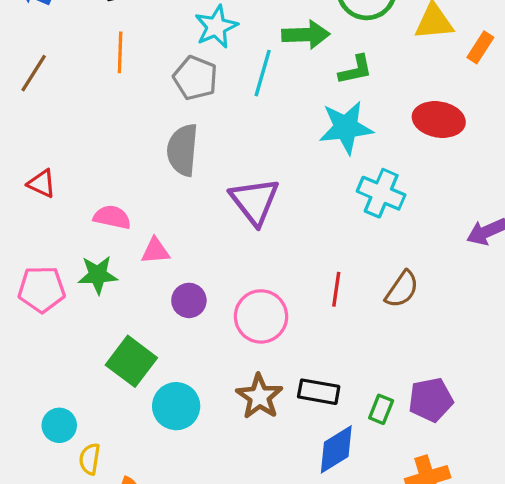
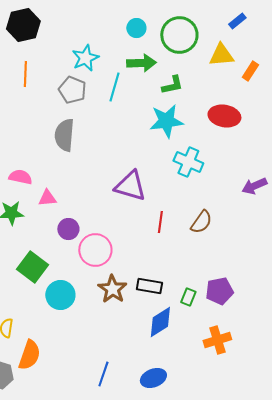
purple triangle: (255, 201) -> (130, 186), moved, turned -36
pink circle: (261, 316) -> (95, 250), moved

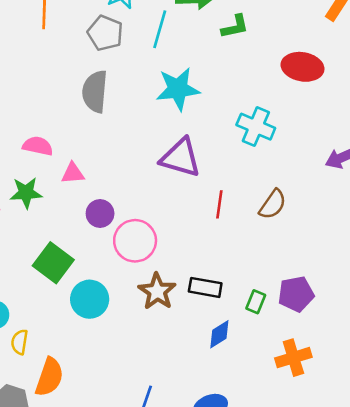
cyan star: (166, 121) -> (178, 89), moved
blue diamond: (160, 322) -> (219, 334), size x0.7

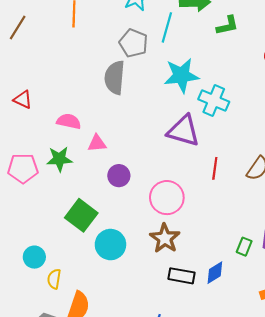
gray pentagon: (105, 33) -> (133, 43), moved
cyan cross: (256, 127) -> (214, 101), moved
pink circle: (135, 241) -> (167, 198), moved
black rectangle: (205, 287) -> (181, 276), moved

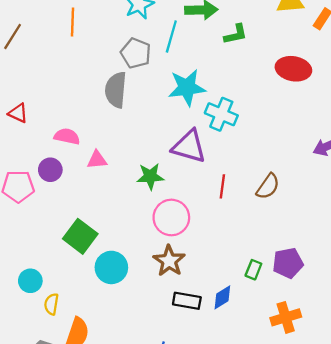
green star: (59, 159) -> (150, 176), moved
purple circle: (119, 176) -> (50, 170), moved

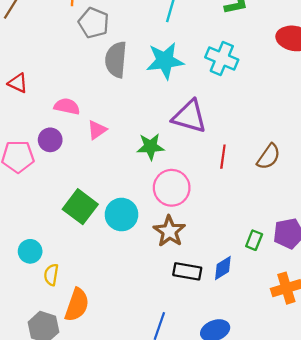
gray pentagon: (136, 53) -> (94, 23), moved
cyan star: (187, 88) -> (165, 61), moved
cyan cross: (221, 114) -> (222, 58), moved
pink triangle: (97, 160) -> (97, 130), turned -30
cyan circle: (111, 267) -> (121, 215), moved

